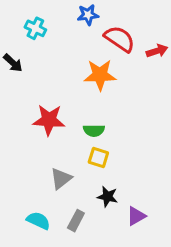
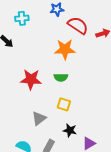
cyan cross: (35, 28) -> (22, 18), turned -32
green semicircle: (94, 130) -> (61, 77), moved

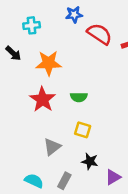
orange star: (65, 49) -> (49, 63), moved
red star: (31, 79) -> (42, 99), turned 30

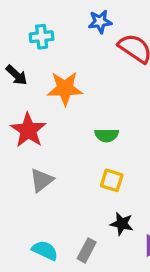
red star: (42, 99) -> (28, 130), moved
gray triangle: (52, 147) -> (42, 180), moved

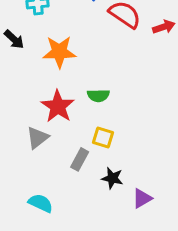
red star: (28, 130) -> (58, 106), moved
gray rectangle: (87, 250) -> (80, 159), moved

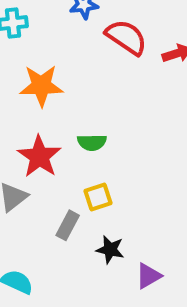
yellow square: (103, 138) -> (98, 197), turned -35

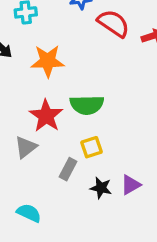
green semicircle: (92, 142) -> (87, 105), size x1.5
purple triangle: (149, 276) -> (131, 185), moved

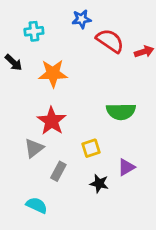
green semicircle: (87, 105) -> (121, 111), moved
gray rectangle: (68, 169) -> (58, 171), moved
purple triangle: (131, 185) -> (126, 167), moved

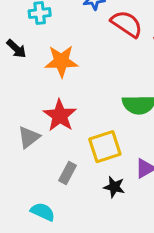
gray triangle: (34, 148) -> (29, 137), moved
yellow square: (91, 148) -> (105, 147), size x1.5

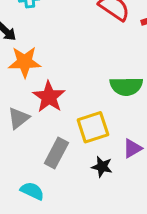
orange star: (61, 61) -> (25, 62), moved
gray rectangle: (68, 173) -> (56, 153), size x1.4

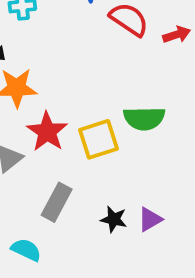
yellow square: (93, 127) -> (99, 139), moved
purple triangle: (132, 148) -> (150, 219), moved

